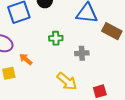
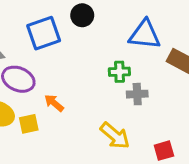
green cross: (56, 38) -> (119, 72), moved

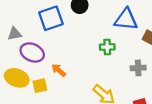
gray cross: (137, 94) -> (138, 68), moved

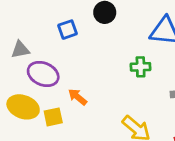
blue square: (51, 18) -> (67, 30), size x0.6

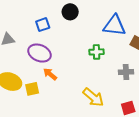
purple ellipse: (43, 74) -> (40, 53), moved

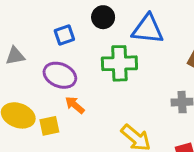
blue triangle: (114, 26) -> (148, 29), moved
green cross: (96, 52) -> (119, 63), moved, size x1.6

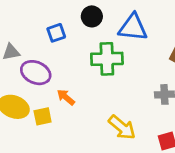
purple ellipse: (60, 75) -> (36, 73), moved

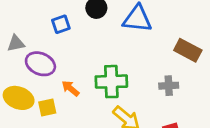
green cross: (107, 59) -> (111, 82), moved

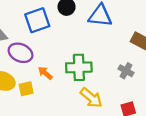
blue square: (61, 24) -> (37, 20), size x1.6
gray cross: (169, 86) -> (126, 71), turned 32

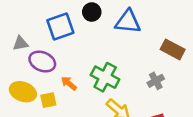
green cross: (79, 67) -> (105, 77), turned 30
gray cross: (126, 71) -> (156, 81), turned 32

